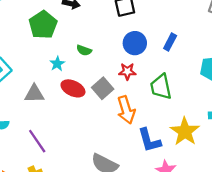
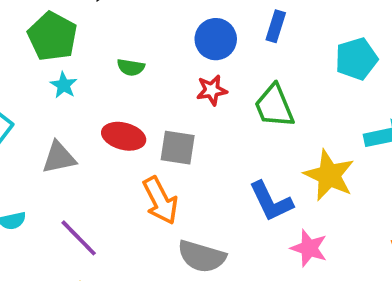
cyan star: (57, 64) -> (64, 85), moved
gray square: (103, 88) -> (178, 148), moved, turned -30
orange arrow: (126, 110) -> (160, 201), moved

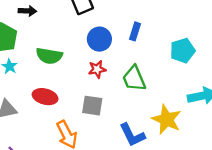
green semicircle: (131, 67) -> (49, 56), size x1.6
gray square: (178, 148) -> (92, 106), moved

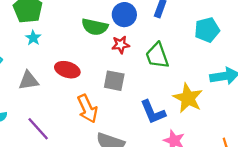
green semicircle: (49, 56) -> (95, 27), moved

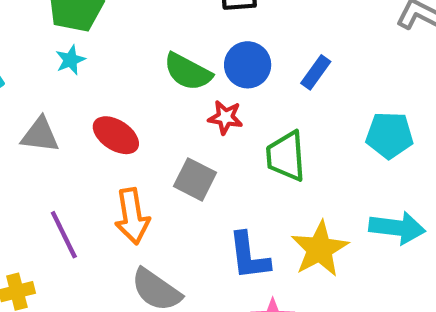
purple line: (38, 129) -> (64, 235), moved

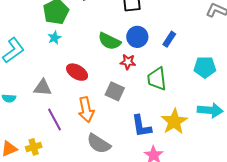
gray triangle: (40, 135) -> (43, 88), moved

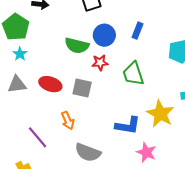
gray triangle: (43, 88) -> (17, 84), moved
gray square: (115, 91) -> (82, 88), moved
orange arrow: (86, 110) -> (68, 120), size x0.7
blue L-shape: (141, 126) -> (128, 125), turned -60

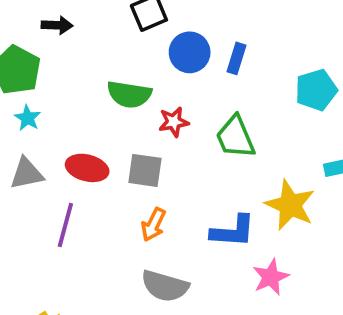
blue circle: (104, 35) -> (190, 52), moved
orange arrow: (68, 120) -> (153, 225), moved, turned 54
purple line: (38, 137) -> (65, 225), moved, turned 60
pink star: (146, 152) -> (271, 277), turned 30

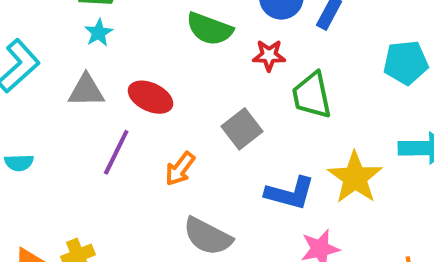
red star: (174, 122) -> (269, 55), moved
gray square: (145, 170) -> (242, 129), moved, turned 33
orange arrow: (153, 225) -> (180, 169), moved

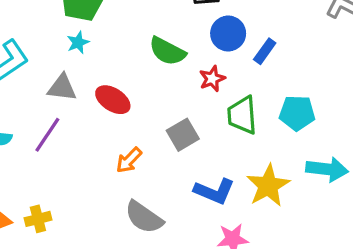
red star: (269, 55) -> (212, 79), turned -30
cyan pentagon: (406, 63) -> (297, 113), moved
purple line: (116, 152) -> (47, 135), moved

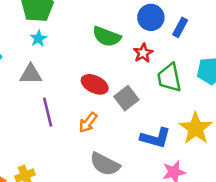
red ellipse: (113, 100) -> (95, 84), moved
purple line: (47, 135) -> (48, 112), moved, turned -40

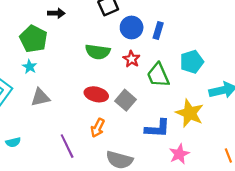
cyan star: (38, 39) -> (30, 67), moved
purple line: (48, 112) -> (67, 146), moved

